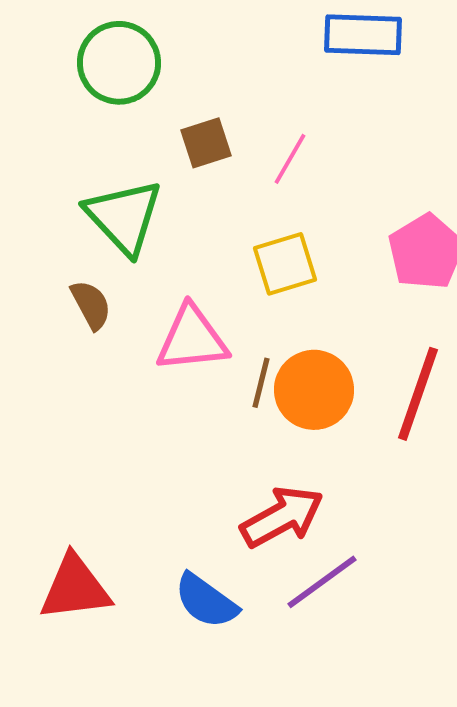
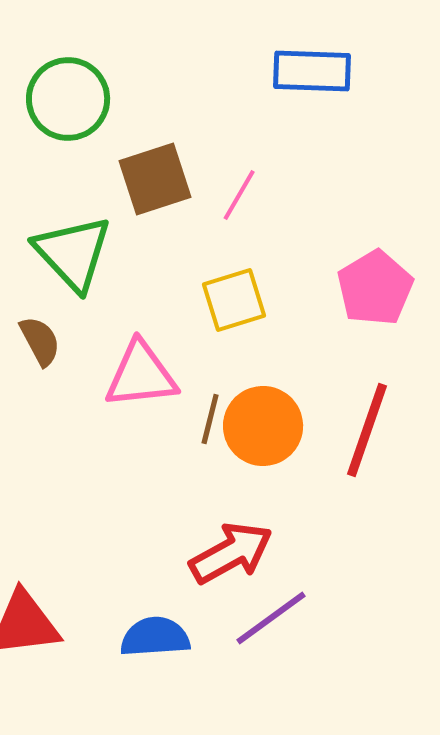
brown square: (206, 143) -> (155, 179), size x1.4
blue semicircle: (206, 601) -> (155, 637), turned 140

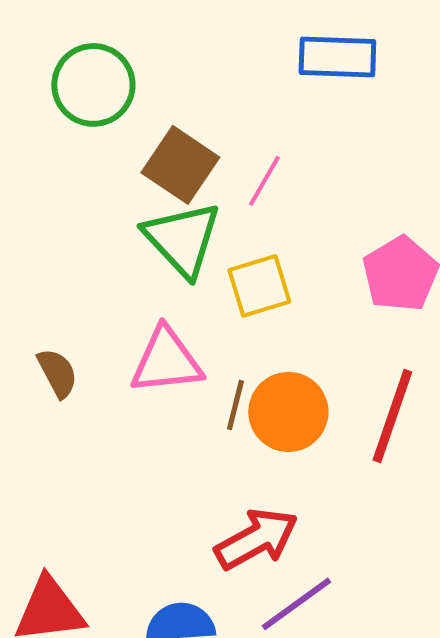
brown square: (155, 179) -> (180, 165), turned -38
green triangle: (73, 253) -> (182, 239), moved
brown semicircle: (40, 341) -> (57, 373), moved

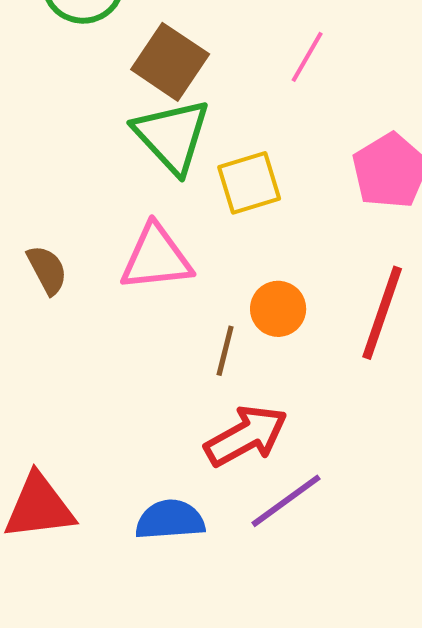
pink line: (264, 181) -> (307, 57), moved
brown line: (235, 405) -> (225, 351), moved
orange circle: (288, 412) -> (278, 309), size x0.7

